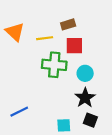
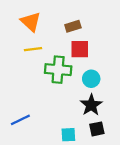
orange triangle: (15, 32) -> (31, 22), moved
yellow line: (45, 38) -> (33, 49), moved
black square: (90, 120) -> (97, 129), turned -32

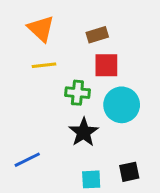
green cross: (58, 70) -> (77, 93), size x0.7
cyan circle: (91, 79) -> (122, 105), size x1.5
black star: (91, 105) -> (84, 132), moved

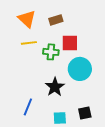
brown rectangle: (97, 35) -> (56, 20), moved
green cross: (77, 93) -> (51, 52), moved
blue line: (27, 160) -> (28, 107), moved, turned -42

